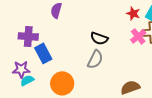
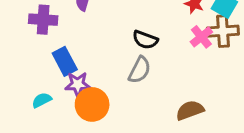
purple cross: (28, 36) -> (43, 20), moved
purple star: (21, 69) -> (78, 84), moved

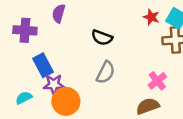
pink cross: (201, 37) -> (157, 81), moved
black semicircle: (145, 40) -> (102, 38), moved

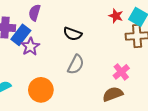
blue rectangle: (43, 65) -> (21, 35), moved, turned 66
purple star: (54, 85) -> (30, 47), moved, turned -30

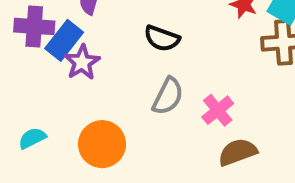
pink cross: (121, 72) -> (218, 110), moved

